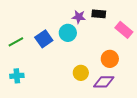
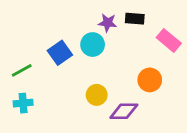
green line: (16, 42) -> (22, 70), moved
yellow circle: (81, 73) -> (97, 95), moved
purple diamond: (104, 82) -> (124, 111), moved

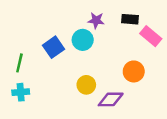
black rectangle: (135, 19) -> (130, 19), moved
green line: (22, 70) -> (19, 63), turned -48

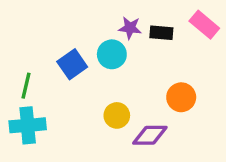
black rectangle: (130, 19) -> (161, 33), moved
pink rectangle: (151, 36) -> (204, 25), moved
cyan cross: (21, 92) -> (28, 125), size x1.5

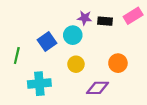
pink rectangle: (204, 25) -> (133, 16), turned -72
yellow circle: (117, 115) -> (76, 64), moved
cyan cross: (28, 125) -> (39, 84), moved

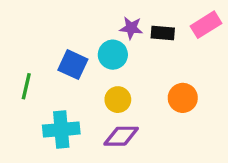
blue square: (47, 42) -> (73, 65), turned -30
purple diamond: (98, 88) -> (121, 136), moved

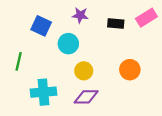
purple star: (131, 28) -> (80, 15), moved
cyan circle: (113, 55) -> (68, 44), moved
blue square: (73, 65) -> (41, 26), moved

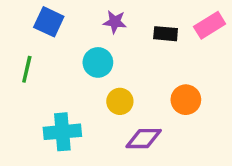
blue square: (41, 26) -> (49, 22), moved
green line: (19, 61) -> (27, 69), moved
purple diamond: (86, 97) -> (144, 139), moved

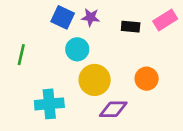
blue square: (49, 22) -> (63, 17), moved
yellow circle: (120, 101) -> (95, 80), size x1.5

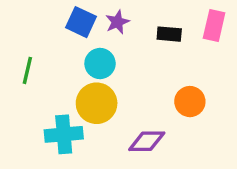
purple star: (91, 17) -> (117, 22), turned -30
pink rectangle: (165, 20) -> (214, 25), turned -45
yellow circle: (95, 80) -> (97, 103), moved

